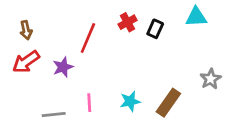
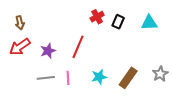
cyan triangle: (196, 17) -> (149, 23), moved
red line: (88, 38) -> (78, 47), moved
gray star: (211, 79) -> (160, 74), moved
gray line: (54, 115) -> (46, 78), moved

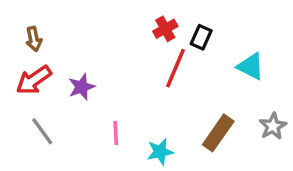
cyan triangle: (149, 23) -> (251, 66), moved, turned 30
red line: (78, 47) -> (176, 68), moved
cyan star: (99, 77) -> (160, 152), moved
gray line: (46, 78) -> (42, 131), moved, turned 60

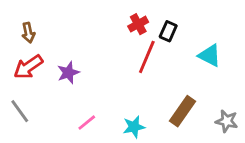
gray star: (273, 126) -> (227, 121), moved, turned -30
gray line: (42, 131) -> (20, 111), moved
pink line: (116, 133) -> (87, 123), moved, turned 54

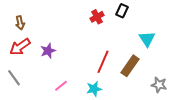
black rectangle: (168, 31) -> (122, 11), moved
cyan triangle: (210, 55) -> (147, 39), turned 30
red line: (147, 57) -> (103, 62), moved
brown rectangle: (182, 111) -> (130, 66), moved

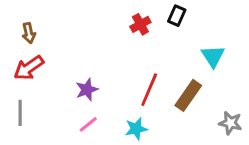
purple star: (48, 51) -> (87, 90), moved
gray line: (14, 78) -> (20, 113), turned 36

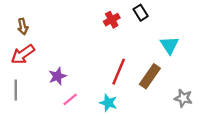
black rectangle: (177, 16) -> (141, 13), turned -56
purple star: (87, 90) -> (57, 76), moved
cyan star: (136, 129) -> (108, 103), turned 30

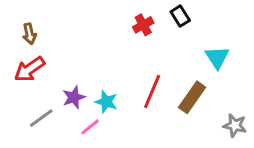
gray line: (16, 90) -> (41, 118), moved, turned 54
cyan star: (108, 103) -> (106, 102), moved

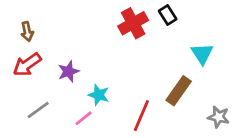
red cross: (143, 25) -> (133, 23), size x1.5
red line: (152, 91) -> (141, 116), moved
purple star: (74, 97) -> (68, 71), moved

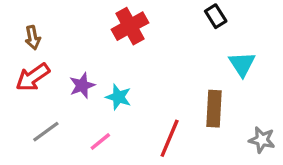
black rectangle: (168, 15) -> (216, 16), moved
red cross: (133, 23) -> (130, 26), moved
brown rectangle: (179, 91) -> (214, 109), turned -32
cyan star: (99, 95) -> (118, 97), moved

